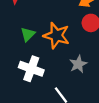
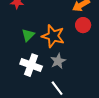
gray star: (78, 64) -> (58, 61), moved

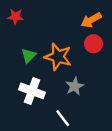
gray star: (58, 61) -> (75, 86), moved

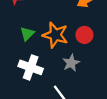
red circle: (93, 44) -> (84, 35), moved

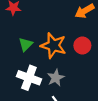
gray star: (71, 63) -> (56, 78), moved

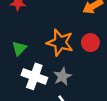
green triangle: (26, 44) -> (19, 48), moved

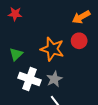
red circle: (90, 43) -> (79, 41), moved

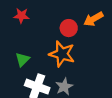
red circle: (79, 41) -> (69, 28), moved

